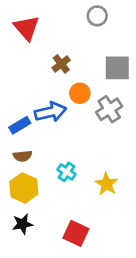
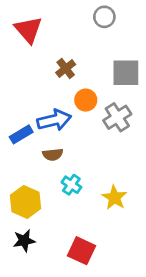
brown semicircle: (22, 156) -> (53, 155), moved

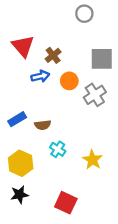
red triangle: (28, 30) -> (23, 46), moved
blue arrow: (54, 120) -> (40, 76), moved, size x0.7
blue rectangle: (21, 134) -> (17, 119), moved

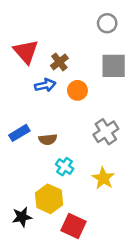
gray circle: (84, 14) -> (107, 23), moved
gray cross: (95, 95) -> (106, 132), moved
yellow hexagon: (21, 163) -> (49, 199), moved

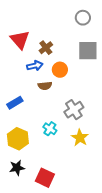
gray cross: (106, 132) -> (74, 110), moved
brown semicircle: (48, 139) -> (45, 86), moved
yellow hexagon: (49, 199) -> (18, 139), moved
red square: (74, 226) -> (45, 178), moved

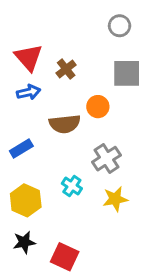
blue arrow: (35, 66) -> (29, 92), moved
orange circle: (60, 70) -> (98, 107), moved
brown semicircle: (45, 86) -> (65, 124), size x1.5
yellow star: (80, 138) -> (115, 199), turned 30

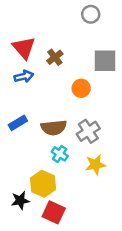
gray circle: (120, 26) -> (91, 14), moved
brown semicircle: (65, 124) -> (54, 128), moved
yellow hexagon: (26, 200) -> (43, 184), moved

